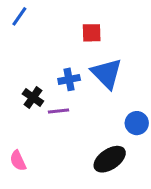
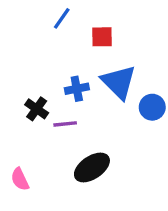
blue line: (19, 16) -> (62, 18), moved
blue circle: (137, 123) -> (152, 107), moved
black ellipse: (110, 159) -> (92, 167), moved

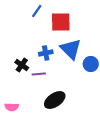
red square: (102, 37) -> (61, 22), size x1.5
pink semicircle: (20, 179) -> (12, 107), turned -64

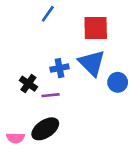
red square: (61, 22) -> (96, 28), moved
black ellipse: (55, 100) -> (45, 129), moved

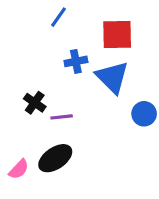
blue cross: (59, 68) -> (76, 61), moved
blue circle: (118, 82) -> (144, 114), moved
pink semicircle: (16, 138) -> (19, 169), turned -48

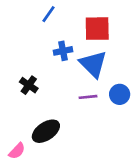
purple line: (62, 117) -> (88, 97), moved
pink semicircle: (19, 169) -> (17, 151), moved

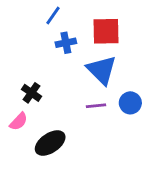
blue cross: (63, 51) -> (66, 43), moved
pink semicircle: (17, 151) -> (19, 122), moved

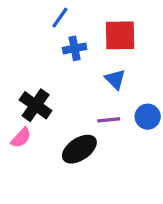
blue triangle: (102, 70) -> (115, 79), size x0.6
black cross: (31, 93) -> (36, 105), size x1.4
black ellipse: (50, 143) -> (79, 149), moved

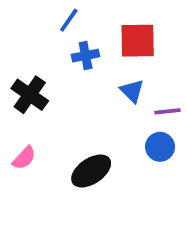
black cross: (36, 105) -> (30, 95), moved
blue circle: (148, 117) -> (160, 147), moved
purple line: (109, 120) -> (167, 111), moved

